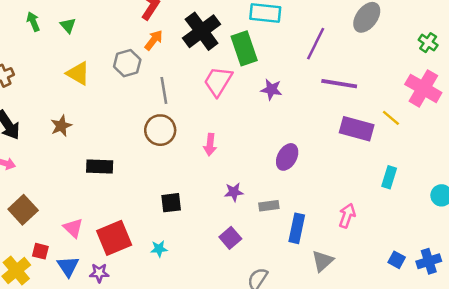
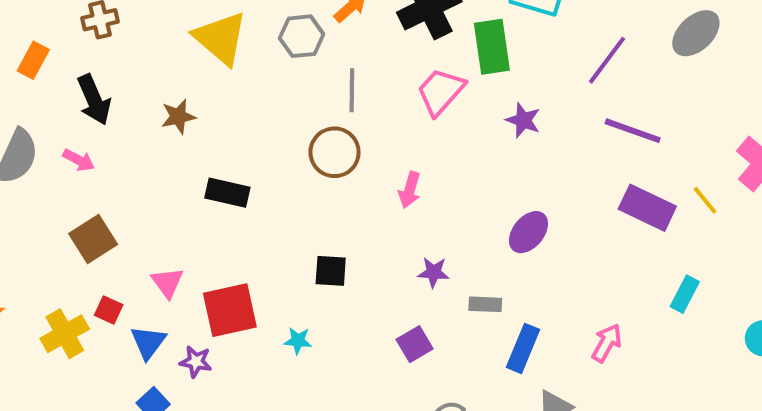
yellow triangle: (78, 73) -> (220, 38), size x1.4

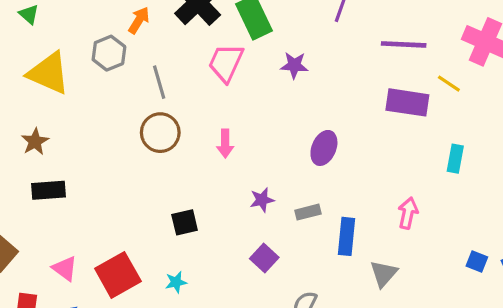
purple line: (633, 131) -> (404, 44), moved
black rectangle: (227, 193) -> (48, 190), moved

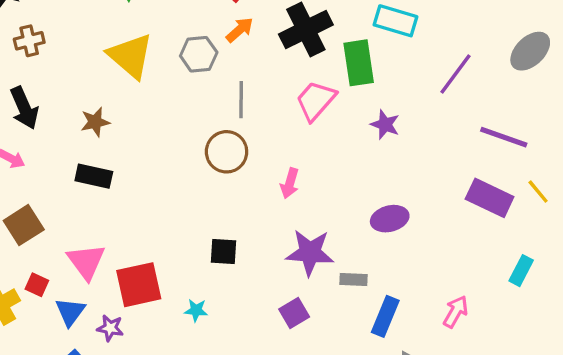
purple ellipse: (324, 148) -> (390, 219), turned 36
purple star: (262, 200) -> (310, 253), size x1.8
pink triangle: (65, 269) -> (86, 262), size x1.4

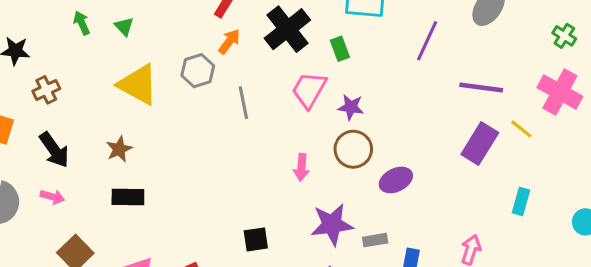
green rectangle: (359, 63) -> (340, 49), size x0.6
purple star: (385, 125) -> (351, 107), moved
brown circle: (227, 152) -> (353, 149), moved
purple rectangle: (490, 198) -> (480, 143), turned -72

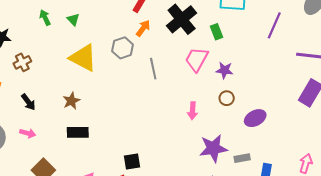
brown circle: (353, 149) -> (227, 98), size x0.6
black arrow: (54, 150) -> (28, 102), size x0.7
black square: (256, 239) -> (132, 161), moved

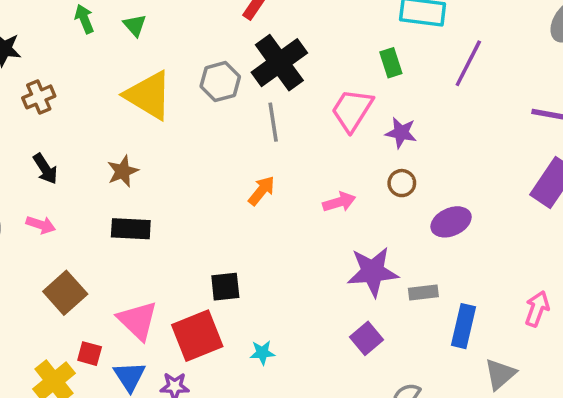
black cross: (182, 19) -> (279, 63), moved
purple line: (274, 25) -> (468, 63), moved
orange arrow: (143, 28) -> (262, 191), moved
pink arrow: (192, 111) -> (339, 202), turned -114

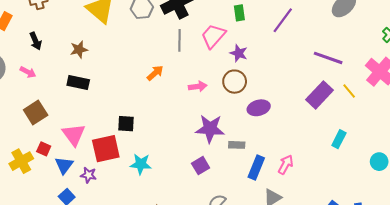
gray line: (273, 122) -> (180, 40), moved
brown circle: (402, 183) -> (235, 82), size x1.5
pink arrow: (537, 309) -> (286, 165), moved
cyan star: (262, 353) -> (141, 164), size x1.5

